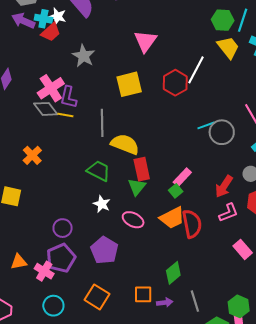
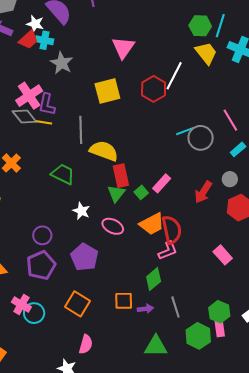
cyan cross: (43, 19) -> (44, 40), moved
green trapezoid: (99, 171) -> (63, 174), moved
green square: (176, 191) -> (141, 192), moved
pink L-shape: (229, 213) -> (168, 251), moved
pink cross: (44, 271) -> (21, 305), moved

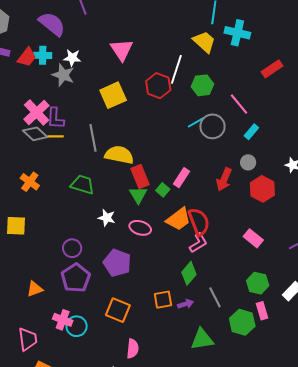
white star: (35, 24) -> (72, 58), moved
green hexagon: (200, 26) -> (202, 85), moved
green hexagon: (219, 312) -> (258, 283), moved

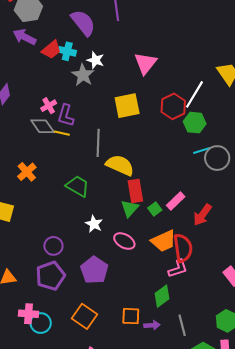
green hexagon: (202, 85) -> (195, 123), moved
pink cross: (37, 112) -> (49, 106), size x0.6
red arrow: (224, 179) -> (202, 215), moved
pink cross: (63, 320) -> (29, 314), turned -30

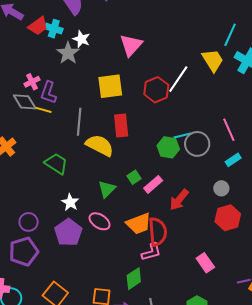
green hexagon: (195, 123) -> (168, 147), moved
red rectangle: (135, 191) -> (121, 126), moved
green square: (155, 209) -> (134, 177), moved
purple pentagon: (94, 270) -> (68, 232), moved

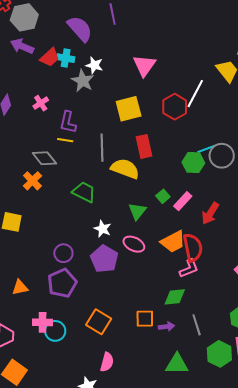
pink cross: (32, 82) -> (41, 103), moved
gray diamond: (25, 102) -> (44, 158), moved
green diamond: (134, 279) -> (175, 297), turned 35

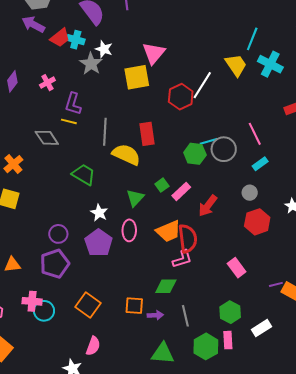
yellow square: (129, 109) -> (137, 77), moved
orange cross: (32, 181) -> (13, 164), moved
pink ellipse: (134, 244) -> (129, 230), turned 60

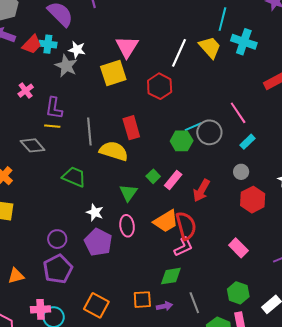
white line: (202, 85) -> (179, 53), moved

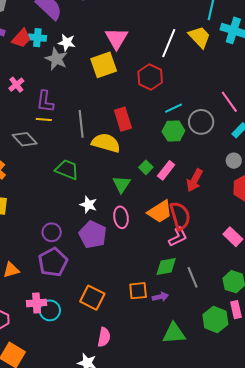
cyan line: (193, 127) -> (173, 108), moved
gray line: (194, 303) -> (193, 277), moved

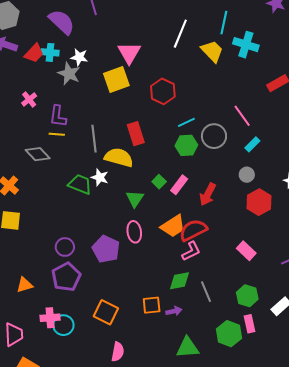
white line: (169, 43) -> (180, 34), moved
white star: (88, 205) -> (100, 177), moved
red semicircle: (180, 216) -> (193, 230), turned -100

